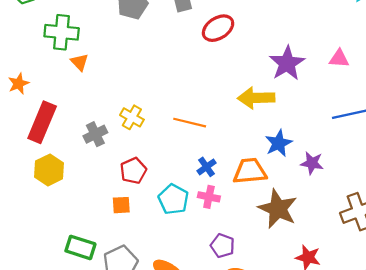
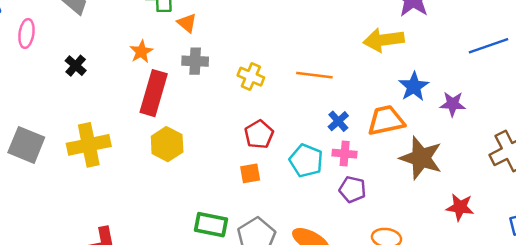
orange star: (19, 84) -> (141, 52), moved
gray cross: (95, 134) -> (195, 61), moved, turned 35
purple pentagon: (222, 246) -> (353, 189), moved

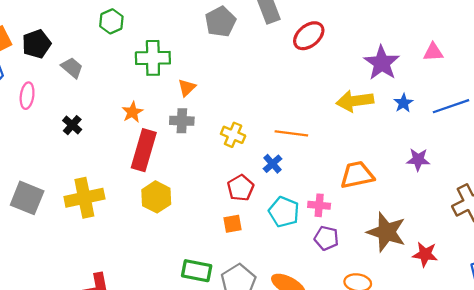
orange triangle: (187, 23) -> (187, 88), moved, turned 36
blue star: (414, 87) -> (403, 103), moved, size x0.7
blue cross: (338, 121) -> (272, 164), moved
brown star: (421, 158) -> (386, 232), moved

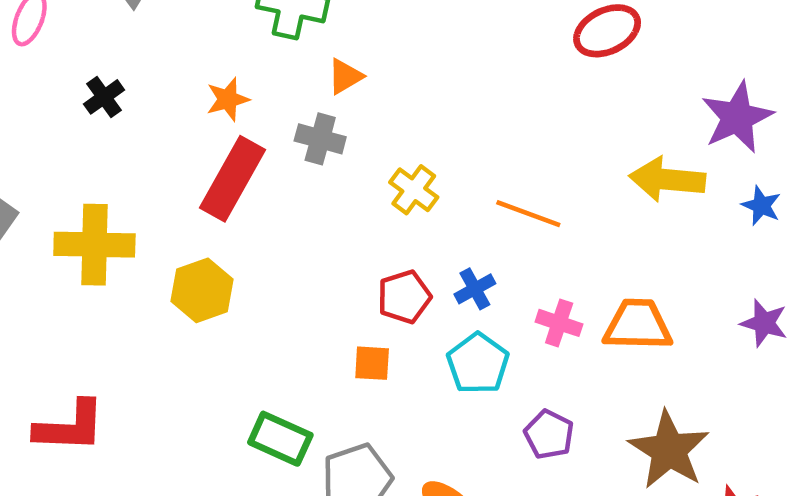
blue star: (403, 103) -> (761, 206), turned -30
blue cross: (272, 164) -> (475, 289), moved
yellow hexagon: (156, 197) -> (202, 290), moved
pink cross: (319, 205) -> (559, 323), moved

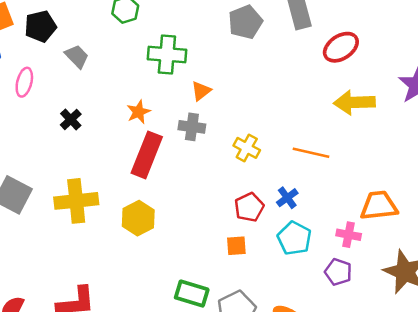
yellow arrow: (667, 179) -> (354, 102), moved
pink cross: (559, 323) -> (349, 235), moved

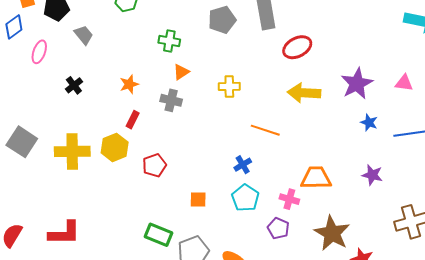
green cross: (167, 55) -> (169, 41), moved, size x0.7
yellow cross: (247, 148) -> (229, 86), moved, turned -35
red rectangle: (147, 155) -> (133, 120), size x0.5
red pentagon: (249, 207) -> (154, 165), moved
yellow hexagon: (138, 218) -> (115, 147), moved

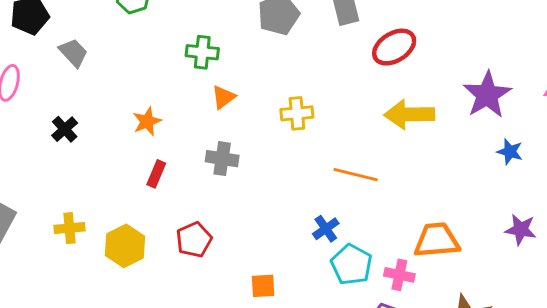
gray cross: (171, 100) -> (222, 159), moved
yellow hexagon: (115, 147) -> (125, 246), moved
yellow cross: (72, 151) -> (69, 228), size x0.6
cyan pentagon: (245, 198) -> (351, 265), moved

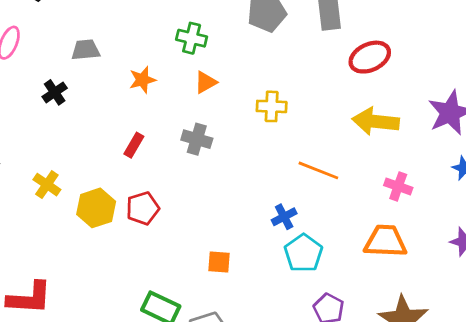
gray trapezoid: (73, 53) -> (86, 50), moved, turned -60
orange star: (147, 121) -> (142, 80), moved
yellow cross: (69, 228) -> (47, 185), turned 32
red pentagon: (194, 240) -> (143, 208), moved
pink cross: (399, 275) -> (398, 186), moved

